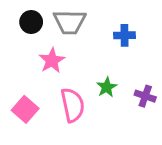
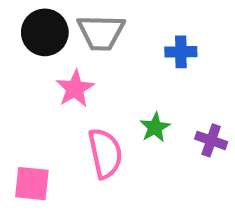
black circle: (31, 22) -> (45, 32), size x1.4
pink square: (25, 109) -> (32, 184), moved, turned -35

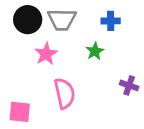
blue cross: (181, 52) -> (111, 21), moved
green star: (155, 127) -> (95, 51), moved

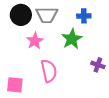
green star: (95, 51) -> (72, 39), size x1.5

